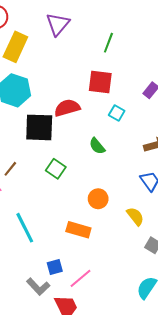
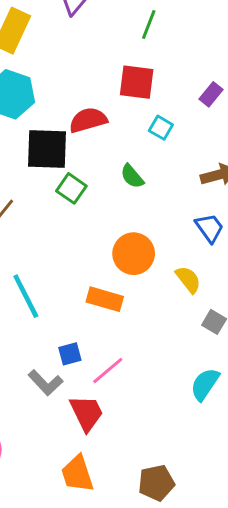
green square: (56, 169) -> (71, 188), moved
orange circle: (98, 199) -> (134, 254), size x1.4

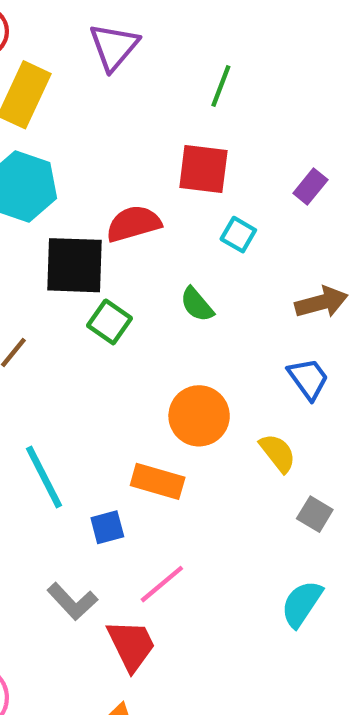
blue square: (70, 354) -> (107, 527), moved

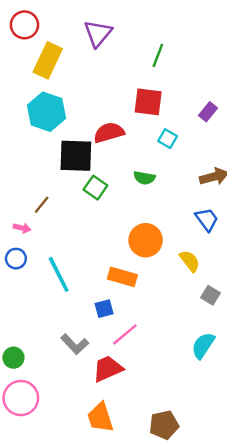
green semicircle: (197, 304) -> (144, 178), turned -40
blue square: (107, 527) -> (104, 309), moved
red trapezoid: (131, 645) -> (108, 369), turned -88

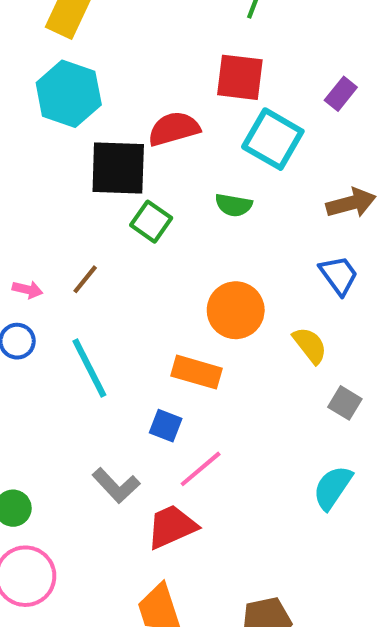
cyan square: (168, 139) -> (273, 139), size x1.8
brown line: (42, 205) -> (85, 279), moved
blue square: (104, 309) -> (166, 426), turned 36

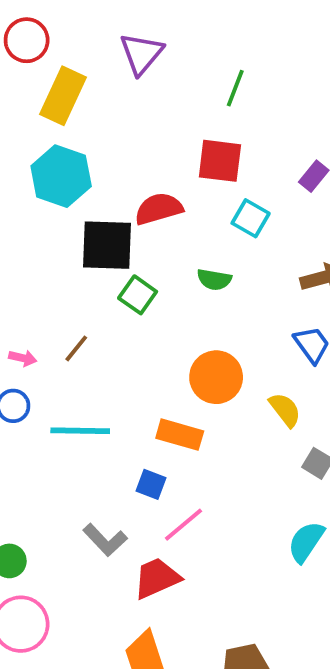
cyan square: (273, 139) -> (251, 218), size x0.7
cyan line: (89, 368) -> (80, 431), turned -62

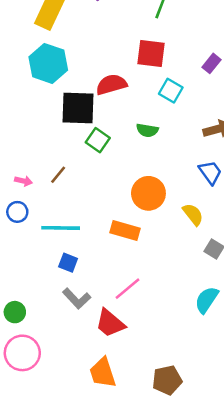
blue square: (151, 484) -> (68, 263), moved
red trapezoid: (157, 578) -> (110, 323), turned -116

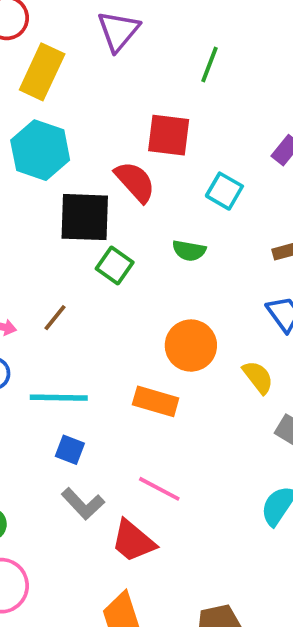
red square: (151, 54) -> (169, 135), moved
red semicircle: (111, 84) -> (135, 182), turned 64
pink line: (127, 289) -> (159, 489), turned 68

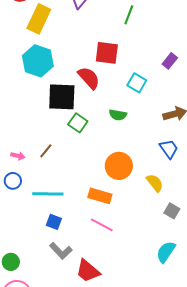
pink line: (159, 489) -> (102, 225), moved

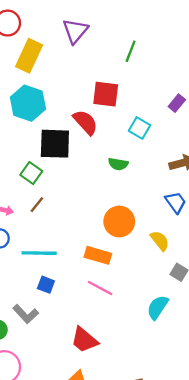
green square: (78, 123) -> (31, 173), moved
gray L-shape: (61, 251) -> (26, 314), moved
cyan semicircle: (166, 252) -> (158, 307), moved

